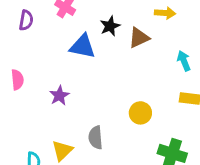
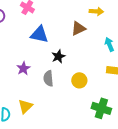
black star: (110, 26) -> (58, 56), moved
gray semicircle: (96, 138) -> (48, 78), moved

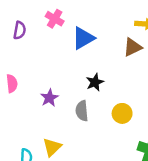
brown triangle: (78, 28) -> (132, 47), moved
blue triangle: (39, 34) -> (83, 38), moved, turned -42

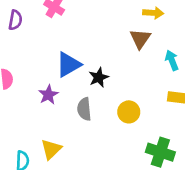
blue triangle: (83, 38) -> (68, 65), moved
brown triangle: (132, 47) -> (140, 39), turned -30

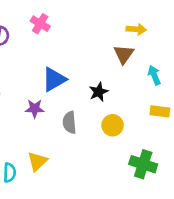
black star: (99, 77) -> (99, 92), moved
purple star: (48, 95) -> (35, 109), turned 30

